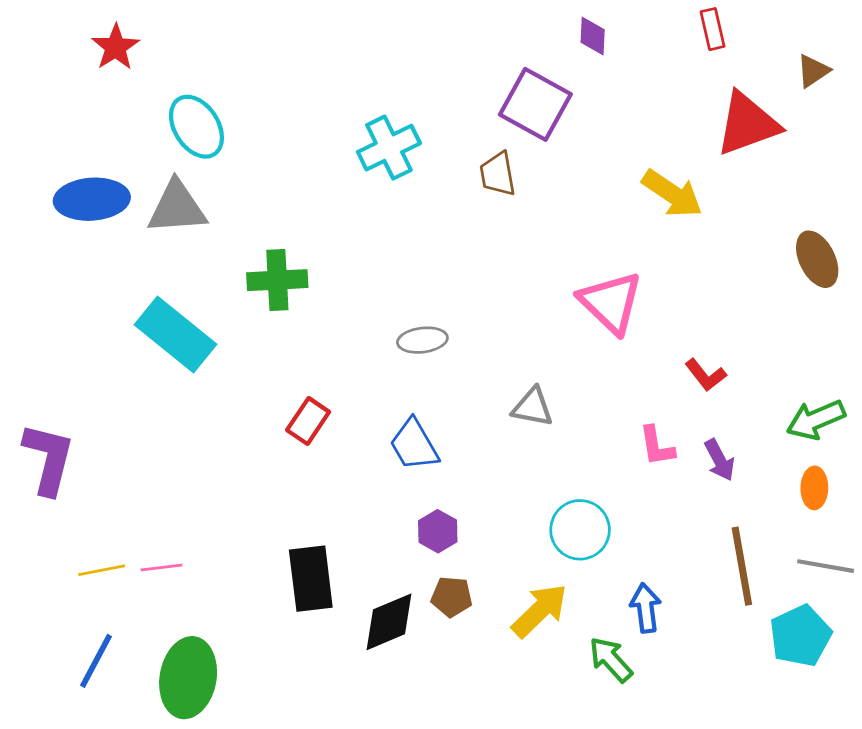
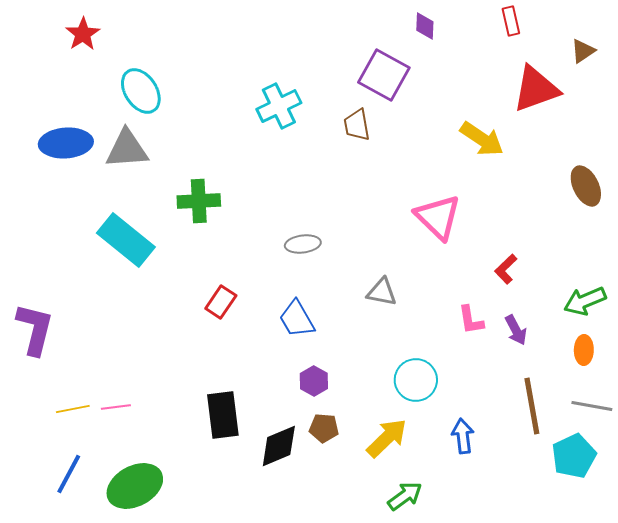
red L-shape: (706, 375) -> (506, 269), turned 84
green arrow: (611, 660) -> (405, 496), moved, turned 96
green ellipse: (188, 678) -> (135, 486), turned 52

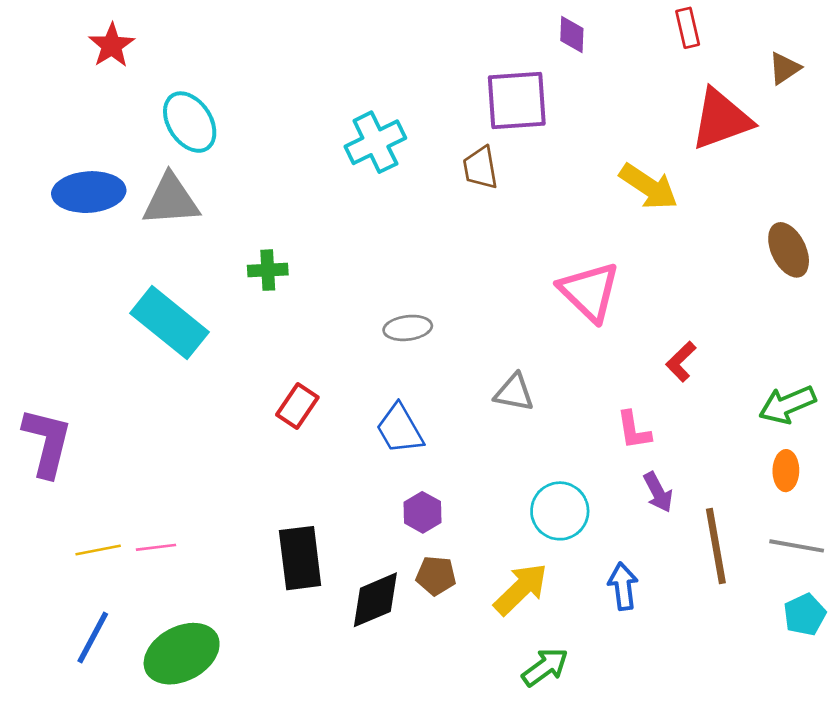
purple square: (384, 75) -> (517, 101), turned -33
green cross: (199, 201) -> (268, 270), size x0.7
purple arrow: (516, 330) -> (658, 492), moved
cyan pentagon: (574, 456) -> (805, 615), moved, size x0.7

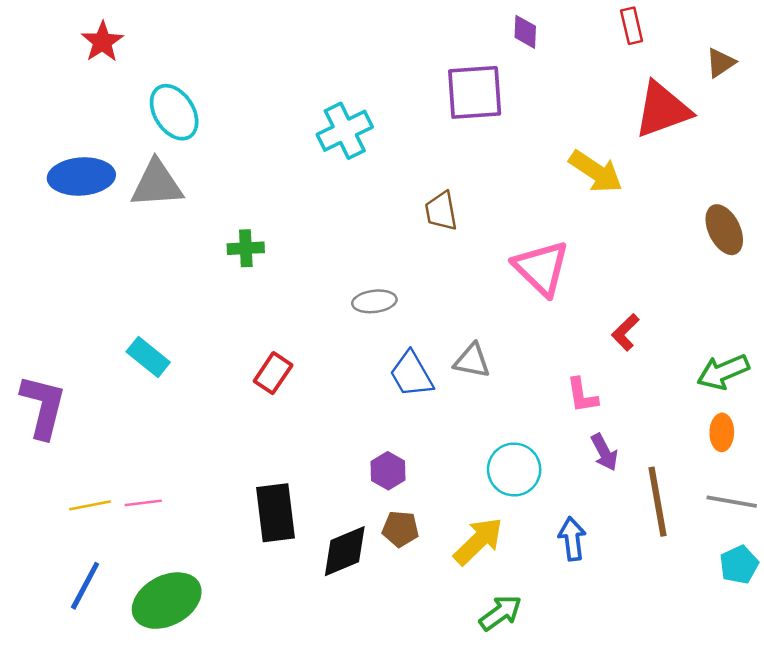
brown trapezoid: (480, 168) -> (441, 211), moved
cyan rectangle: (170, 323) -> (148, 357), moved, size x0.6
blue trapezoid: (400, 429) -> (411, 374), moved

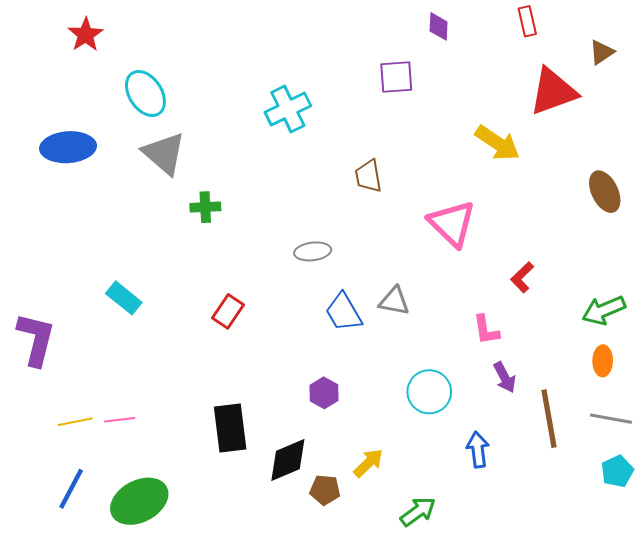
purple square: (475, 92) -> (396, 77), size x0.7
gray triangle: (157, 184) -> (164, 153), moved, turned 45
brown pentagon: (400, 529) -> (325, 490), moved
yellow arrow: (478, 541) -> (368, 463), moved, size x0.7

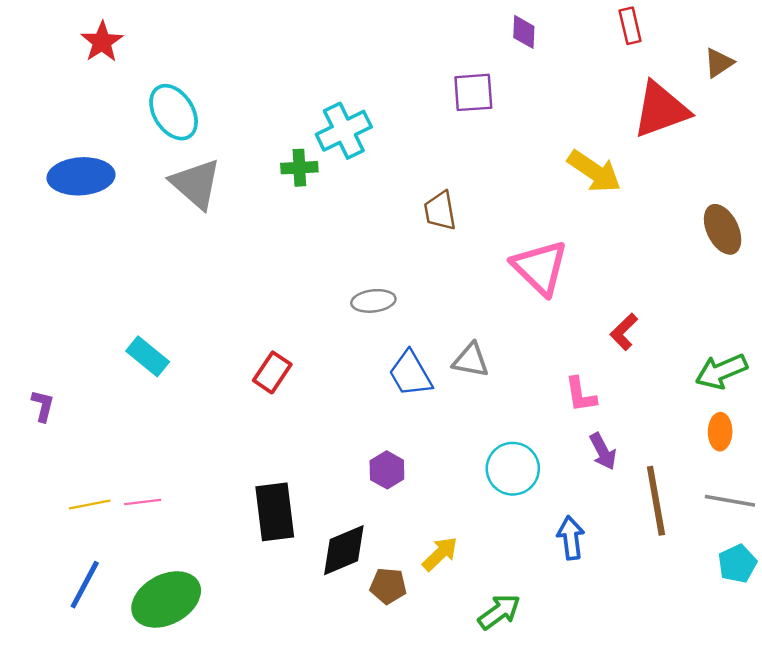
green cross: (205, 207) -> (299, 168), moved
purple L-shape: (36, 339) -> (43, 406), size x0.5

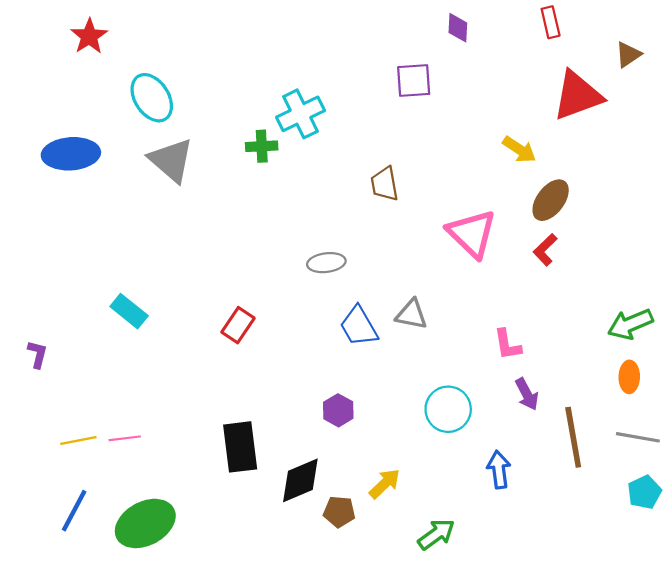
yellow arrow: (594, 171) -> (519, 149), size x0.7
brown ellipse: (723, 229) -> (551, 200), moved, turned 63
red L-shape: (624, 332) -> (545, 250), moved

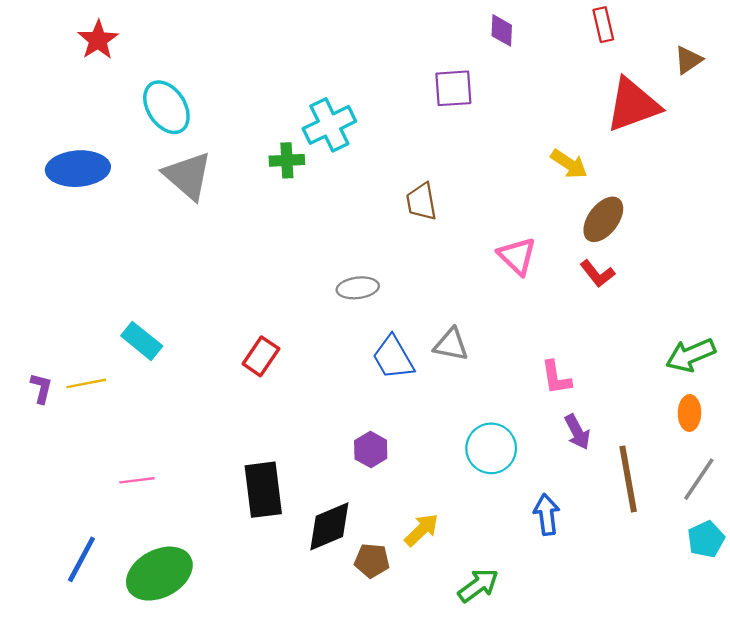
pink triangle: (472, 234) -> (517, 256), size x0.7
red L-shape: (545, 250) -> (597, 274), turned -84
gray line: (638, 437) -> (699, 479), turned -66
yellow line: (78, 440) -> (86, 383), moved

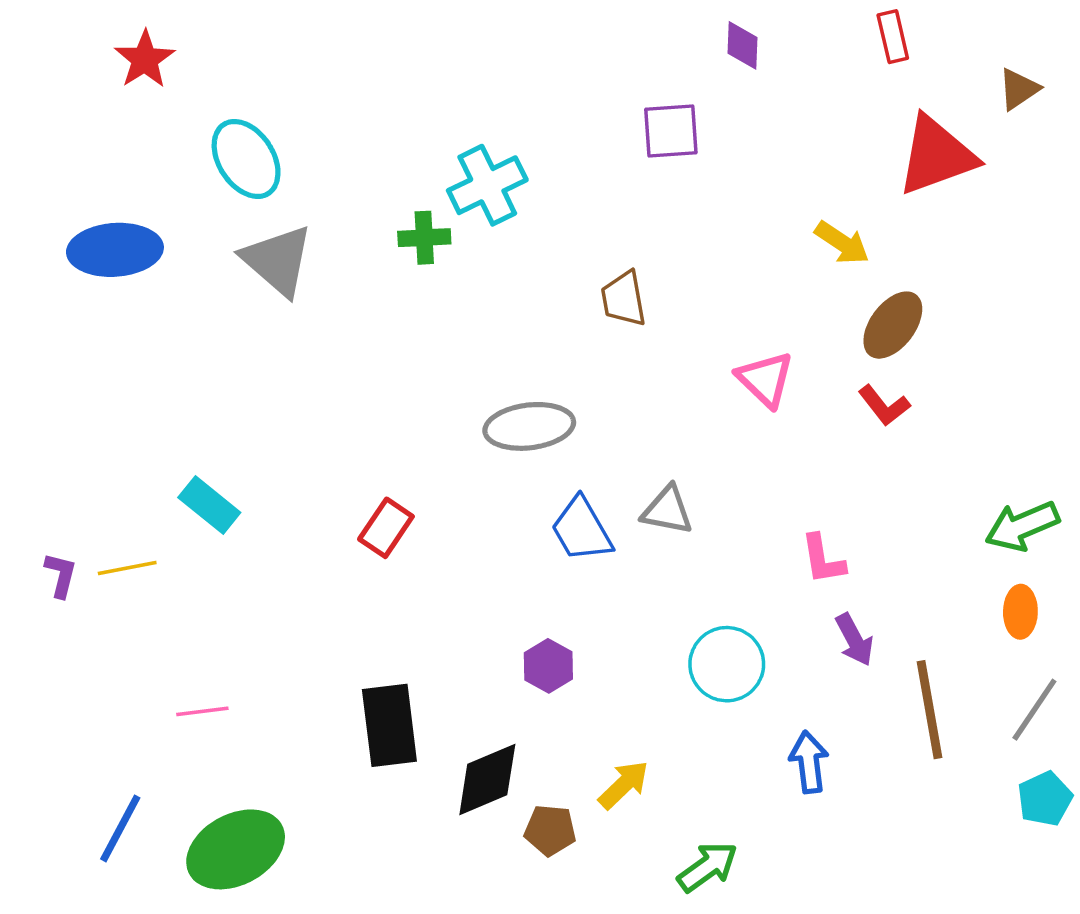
gray ellipse: (358, 288) -> (529, 426), size x1.4

